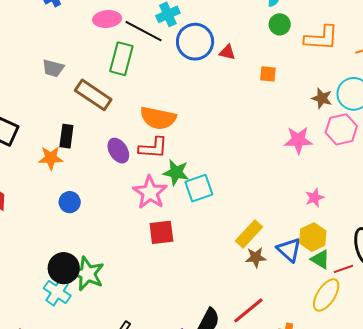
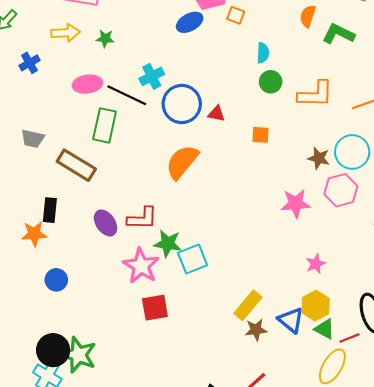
orange semicircle: (158, 118) -> (182, 162), moved, turned 120

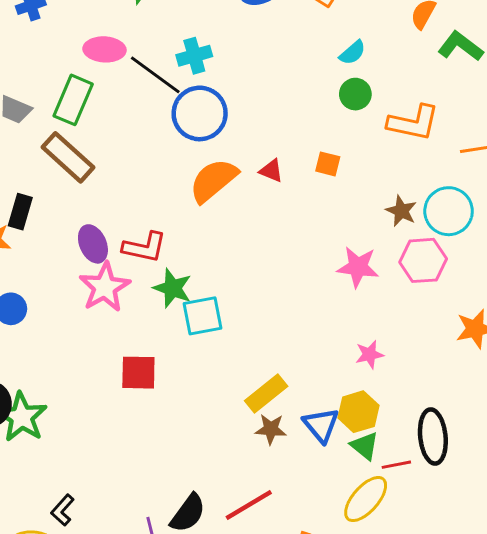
cyan semicircle: (263, 53) -> (352, 53), turned 36
blue circle: (182, 104) -> (200, 113), moved
red triangle: (216, 114) -> (271, 171), moved
green rectangle: (105, 125) -> (73, 100), moved
pink star: (141, 266) -> (105, 287), moved

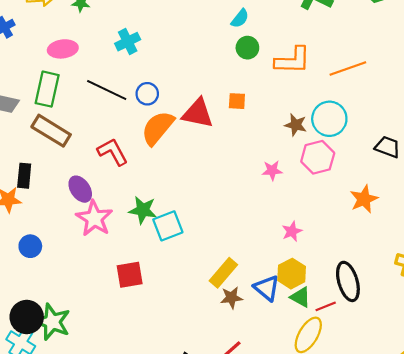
black line: (155, 75) -> (107, 90), moved
blue circle: (200, 113) -> (147, 94), moved, size x0.6
red triangle: (271, 171) -> (198, 113), size x1.8
red L-shape: (144, 247) -> (113, 152), moved, turned -120
pink star: (358, 267) -> (272, 170), size x0.7

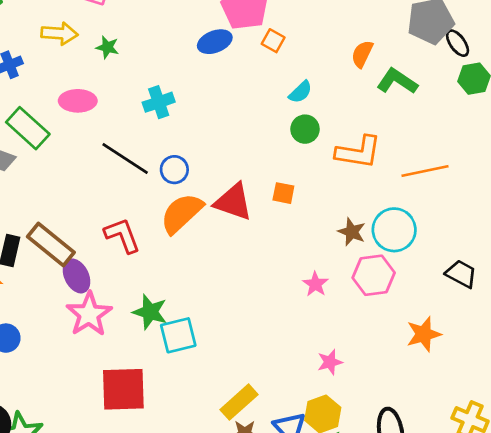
green rectangle: (47, 89) -> (28, 128), moved, turned -68
brown rectangle: (51, 131) -> (51, 244), moved
pink star: (272, 170) -> (315, 284), turned 30
red square: (130, 275) -> (123, 389), size x1.4

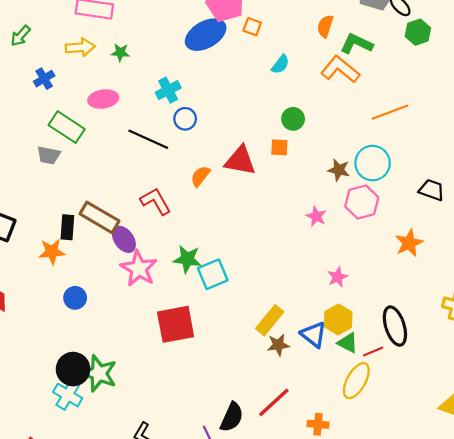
blue ellipse: (215, 42) -> (206, 35), size x1.5
green circle: (305, 129) -> (293, 119), moved
orange L-shape: (358, 152) -> (340, 69), moved, turned -141
blue circle: (174, 170) -> (185, 119), moved
orange semicircle: (182, 213) -> (200, 176), size x0.6

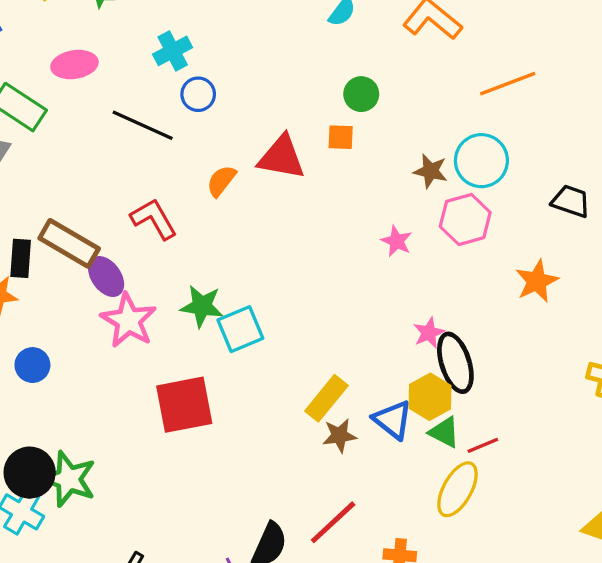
black ellipse: (395, 326) -> (455, 363), moved

